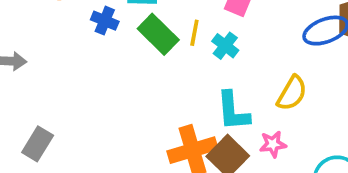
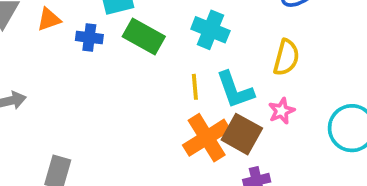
yellow line: (194, 33) -> (195, 87), moved
cyan cross: (225, 46) -> (210, 30), size x1.4

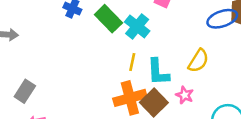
cyan cross: (210, 30) -> (137, 26), moved
pink star: (281, 111) -> (185, 95), turned 30

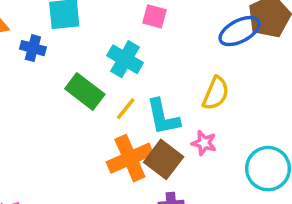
green rectangle: (108, 19) -> (85, 92), moved
yellow line: (132, 62) -> (126, 109), turned 36

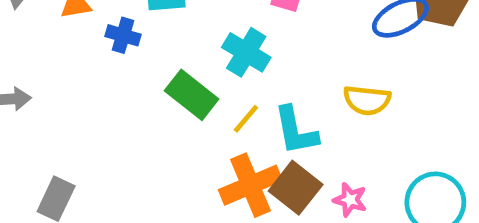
yellow semicircle: (216, 93) -> (367, 100), turned 72
pink star: (204, 143) -> (350, 200), moved

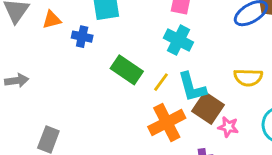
cyan cross: (246, 52) -> (179, 40), moved
yellow semicircle: (367, 100) -> (248, 77), moved
brown square: (296, 188) -> (208, 108), moved

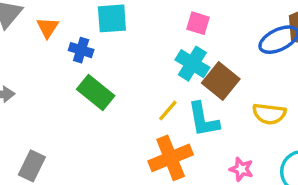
orange triangle: (52, 20) -> (48, 28), turned -48
green rectangle: (127, 70) -> (96, 93), moved
brown square: (208, 108) -> (221, 81), moved

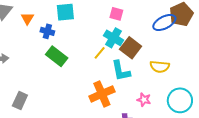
yellow line: (168, 111) -> (100, 53), moved

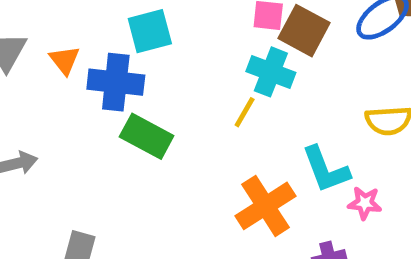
blue cross: (47, 31) -> (116, 82), size x1.6
brown square: (131, 48) -> (304, 31), moved
cyan L-shape: (121, 71) -> (326, 169), moved

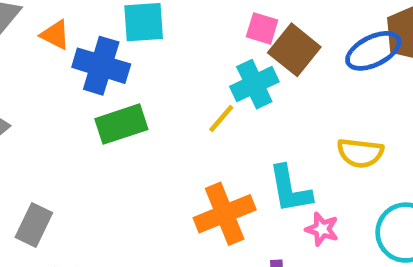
orange triangle: (65, 60) -> (55, 35), turned -36
cyan cross: (271, 72) -> (254, 84), turned 33
green rectangle: (147, 136) -> (121, 124), turned -57

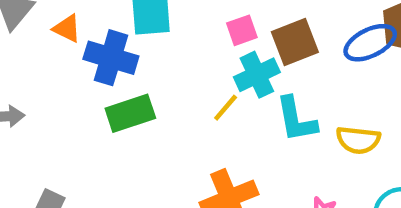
pink square: (262, 28) -> (242, 30), moved, turned -36
brown square: (294, 50) -> (295, 42), turned 30
cyan L-shape: (290, 189) -> (296, 119), moved

